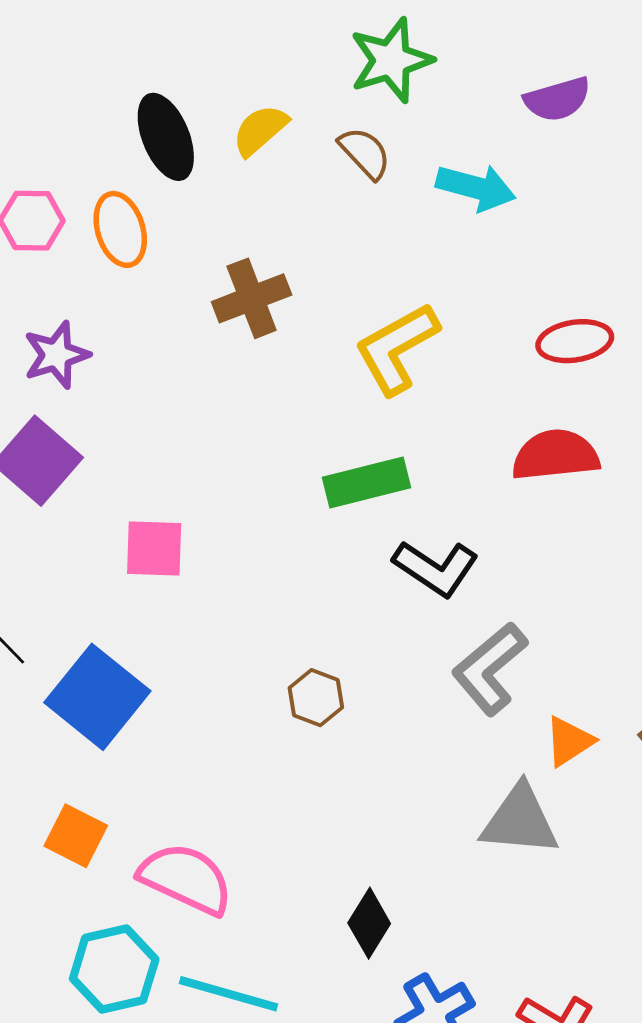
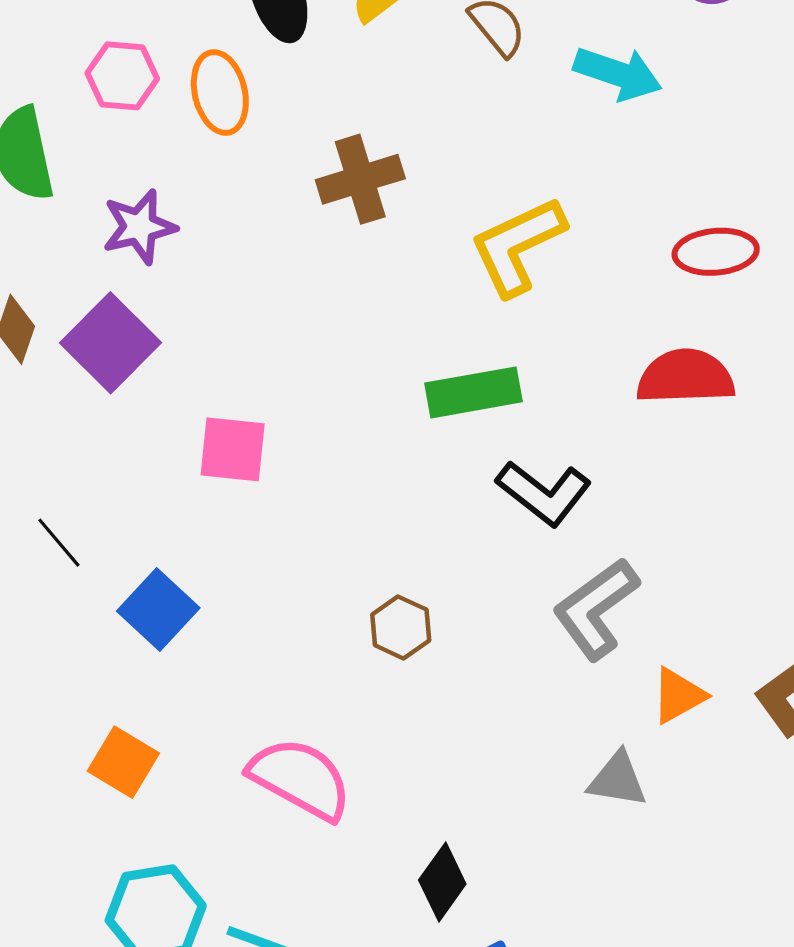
blue square: (97, 697) -> (158, 610), size x0.7
gray triangle: (520, 820) -> (618, 780), size x0.7
pink semicircle: (186, 879) -> (300, 779), moved

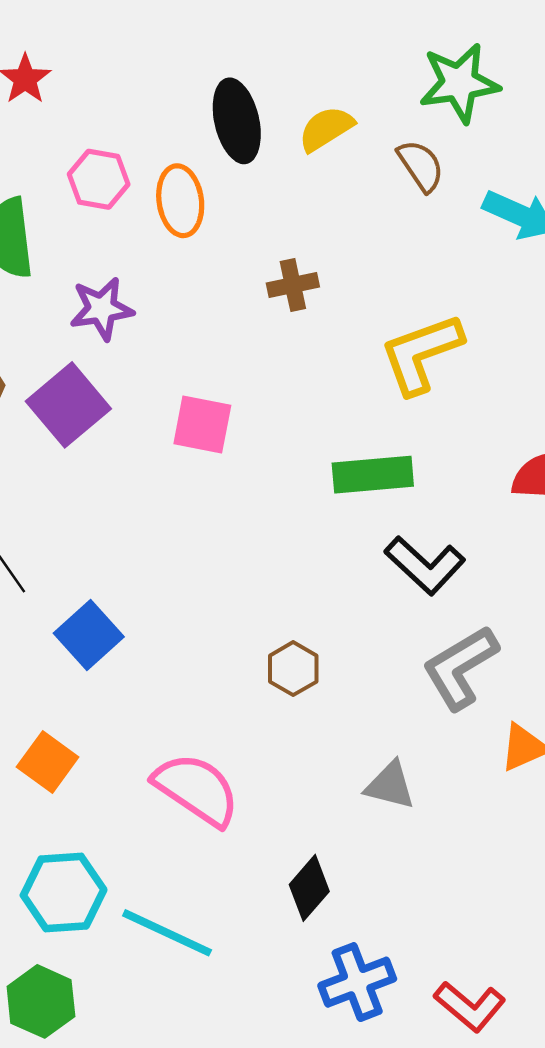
brown cross: (360, 179) -> (293, 285), size x0.7
pink square: (233, 449) -> (202, 424), moved
gray triangle: (618, 780) -> (390, 785), moved

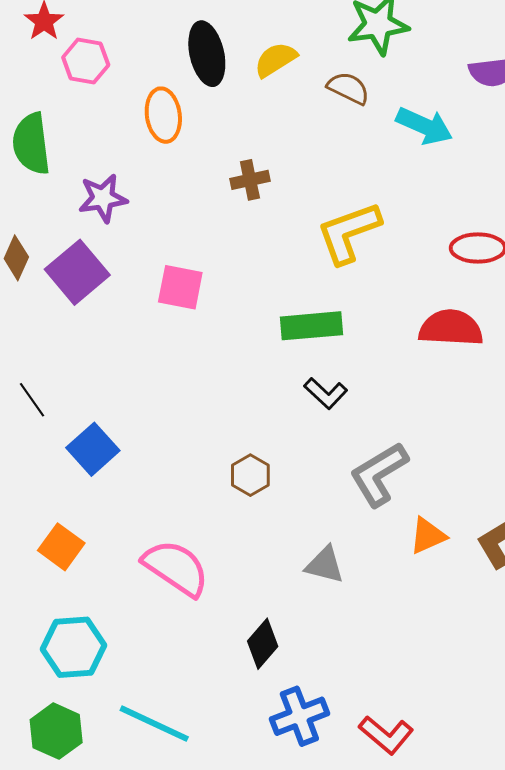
brown semicircle: (421, 166) -> (348, 88), turned -30
pink hexagon: (99, 179) -> (86, 61), moved
black L-shape: (425, 565) -> (326, 393), moved, size x0.7
cyan line: (167, 933) -> (154, 724), moved

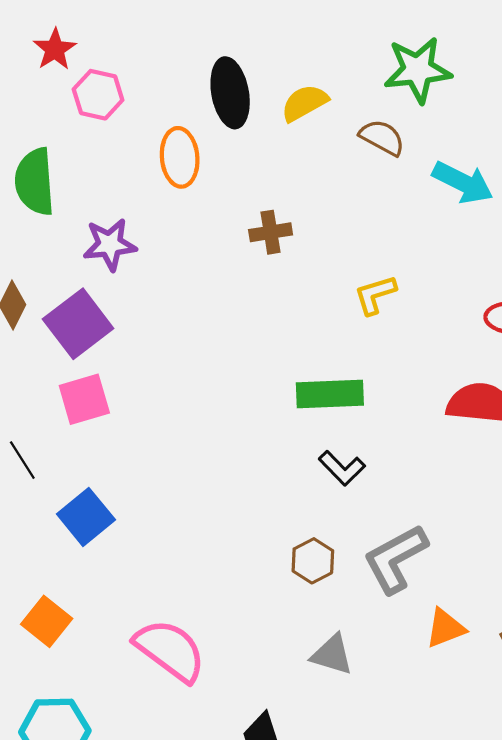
yellow L-shape: (349, 233) -> (375, 295), size x0.6
pink square: (180, 287) -> (84, 399), moved, turned -30
brown hexagon: (250, 475) -> (313, 561), moved

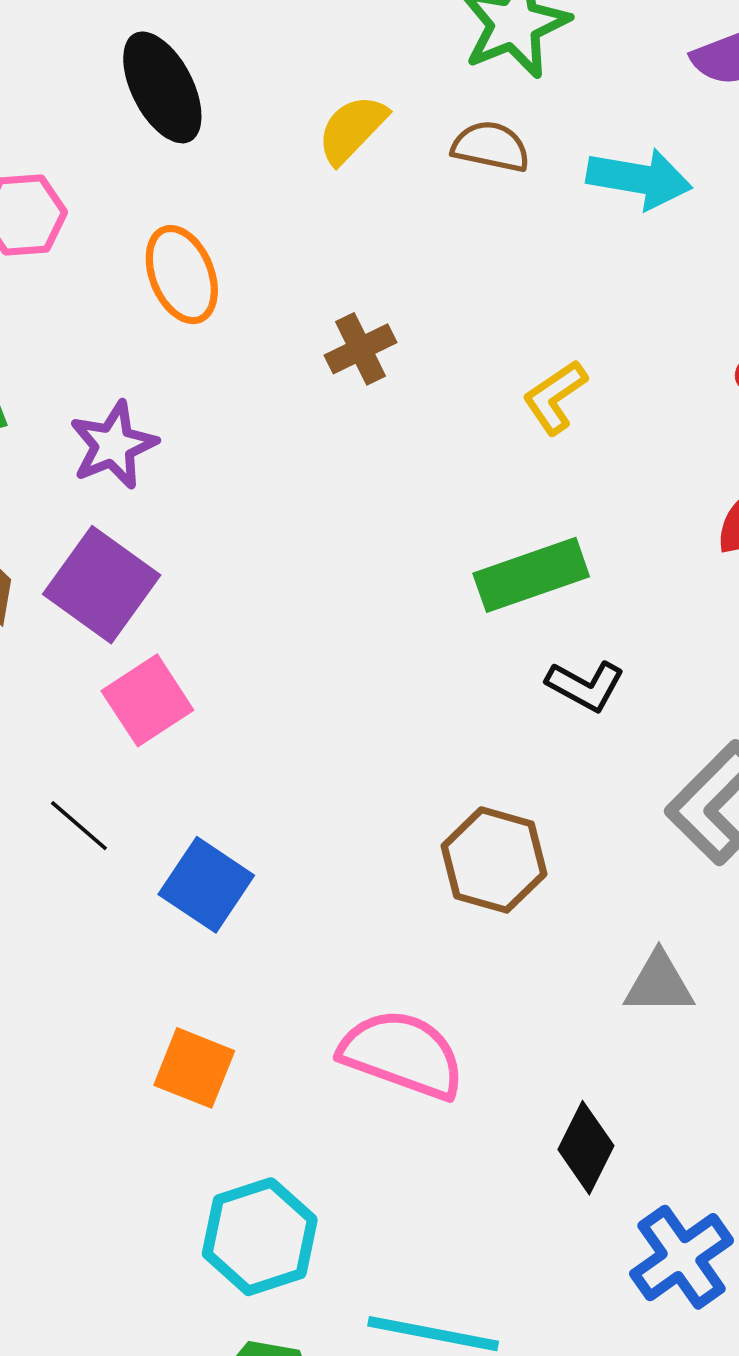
black ellipse: (230, 93) -> (162, 87), moved
brown hexagon: (313, 561) -> (494, 860), moved, size x1.4

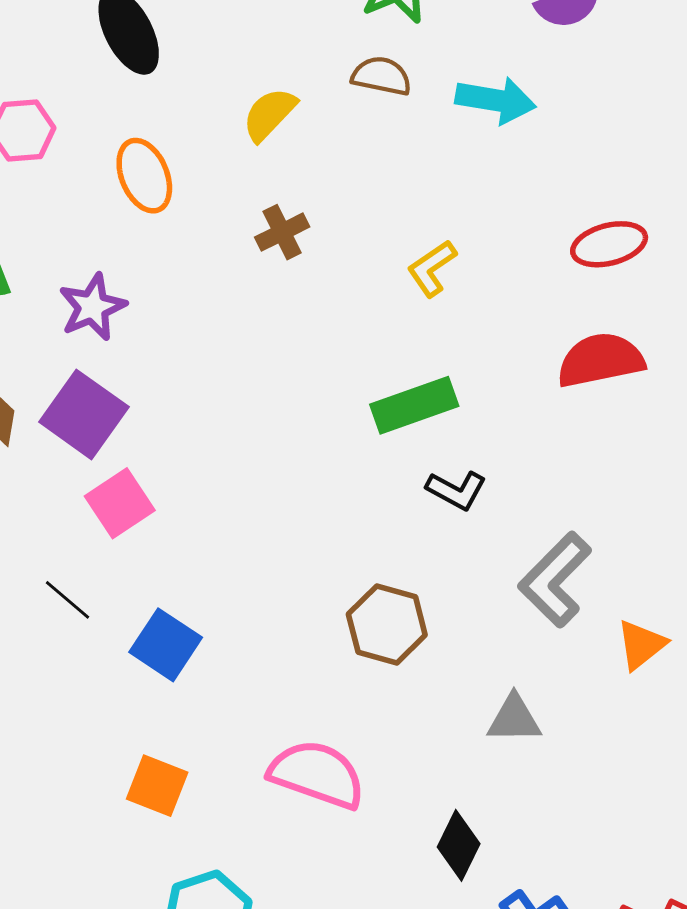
yellow semicircle: (352, 129) -> (269, 114), moved

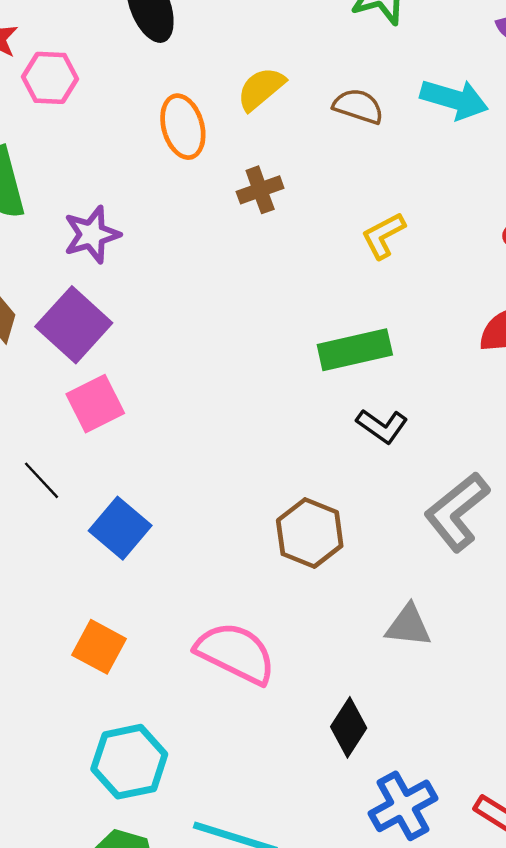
brown semicircle: (381, 76) -> (358, 106), moved
orange ellipse: (144, 176) -> (183, 127), moved

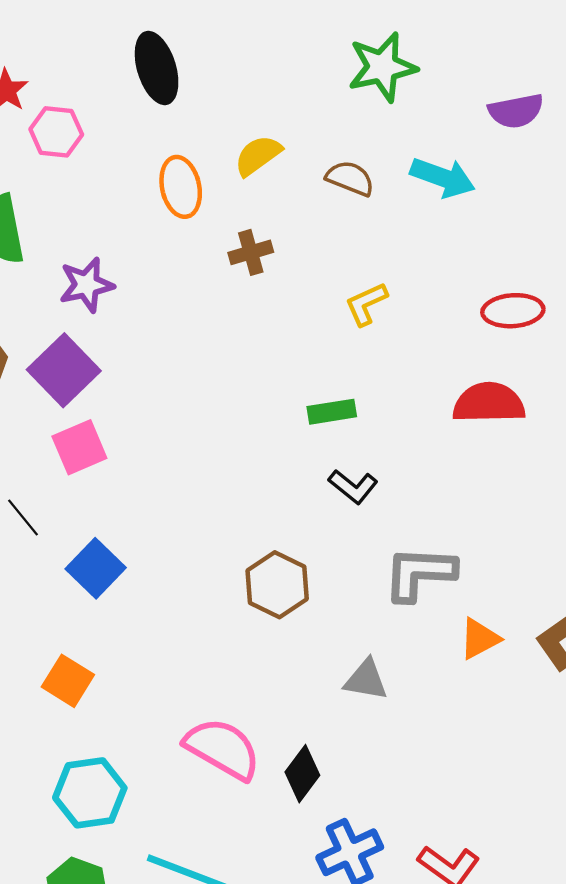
green rectangle: (355, 350) -> (332, 412), size x0.7
gray L-shape: (457, 512) -> (420, 573), turned 38
pink semicircle: (236, 653) -> (223, 749), moved

